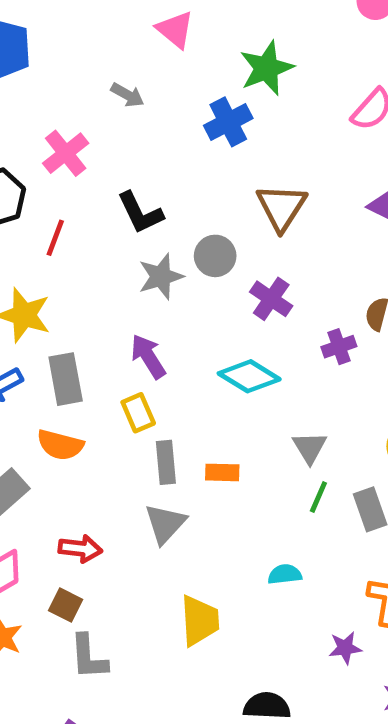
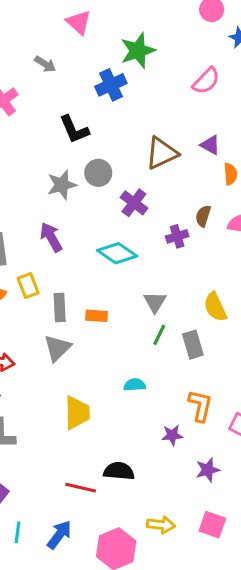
brown triangle: (282, 207) -> (162, 153), moved, turned 30
black L-shape: (140, 213) -> (74, 129), moved
yellow rectangle: (138, 413) -> (28, 286), moved

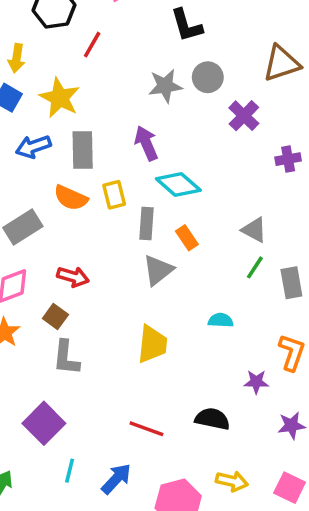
cyan diamond: (117, 253) -> (178, 185), moved
gray triangle: (155, 302) -> (254, 230), turned -40
orange rectangle: (96, 316) -> (187, 238), turned 45
gray triangle: (57, 348) -> (158, 270), moved
black semicircle: (119, 471) -> (212, 419), moved

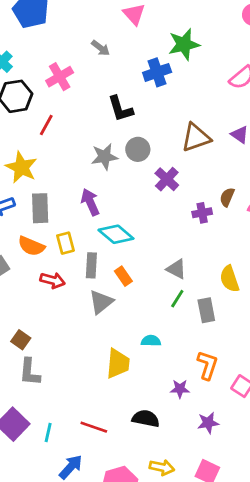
red arrow: (73, 277) -> (53, 280), moved
yellow trapezoid: (152, 344) -> (118, 364), moved
cyan line: (70, 471) -> (48, 433), moved

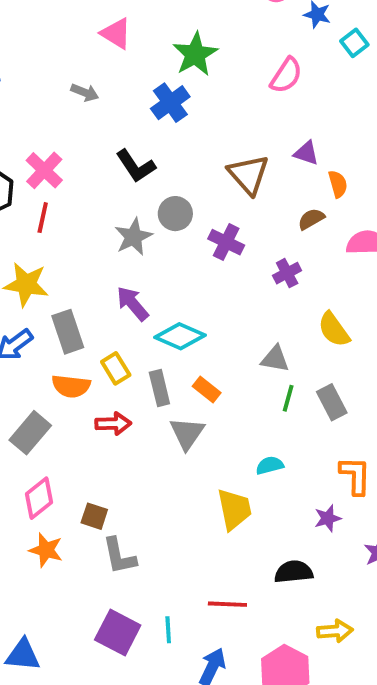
pink cross: (60, 77) -> (44, 170), moved
brown triangle: (196, 137) -> (248, 174), turned -36
brown semicircle: (227, 197) -> (311, 219), moved, turned 54
yellow semicircle: (230, 279) -> (334, 330), moved

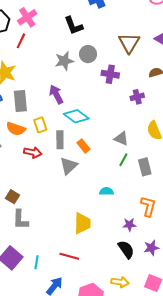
purple cross: (226, 242) -> (110, 74), turned -30
yellow trapezoid: (234, 509) -> (82, 223), moved
black semicircle: (294, 572) -> (126, 249), moved, turned 48

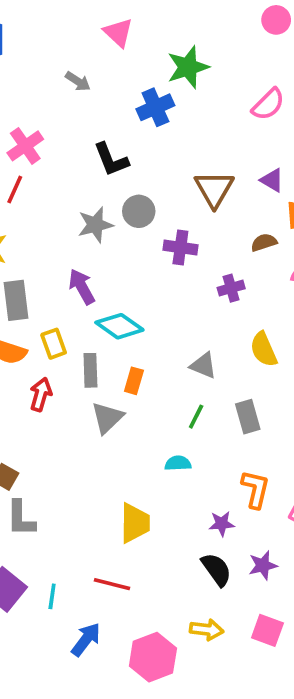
orange rectangle: (83, 146) -> (134, 381), turned 56
red arrow: (33, 152) -> (41, 394), turned -84
green line: (123, 160) -> (196, 417), moved

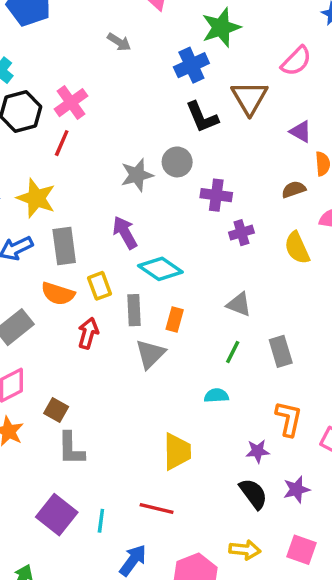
black L-shape: (111, 159) -> (202, 117), moved
brown triangle: (214, 189) -> (249, 98), moved
purple cross: (231, 288) -> (241, 233), moved
yellow semicircle: (264, 349) -> (297, 248), moved

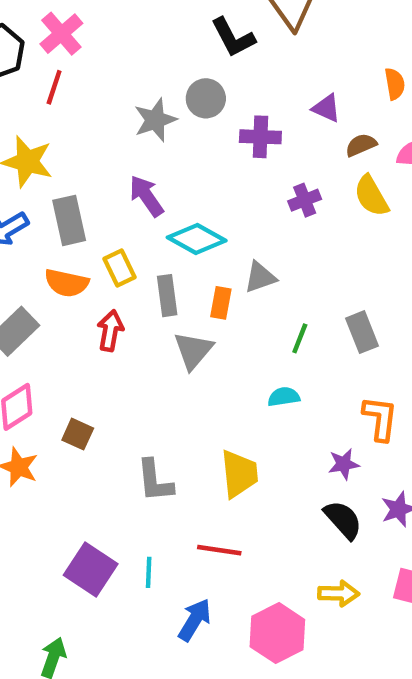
purple triangle: (301, 132) -> (326, 108), moved
brown semicircle: (294, 189) -> (361, 145), moved
purple cross: (241, 233) -> (305, 200), moved
gray triangle: (239, 304) -> (260, 277), moved, turned -36
gray L-shape: (71, 449) -> (155, 481), moved

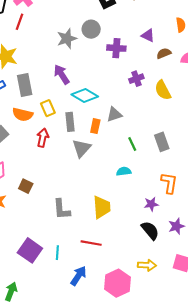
yellow semicircle: (371, 196) -> (163, 90), moved
green line: (300, 338) -> (132, 144), turned -48

